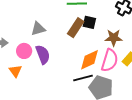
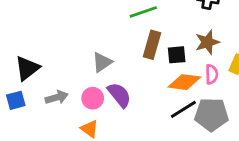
black square: (89, 22) -> (177, 55), moved
orange diamond: (90, 60) -> (184, 82), turned 50
pink semicircle: (110, 60) -> (212, 74), size x0.6

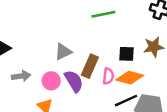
brown rectangle: (152, 45) -> (90, 66), moved
pink semicircle: (212, 74) -> (108, 76), moved

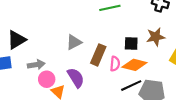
pink circle: (51, 81) -> (47, 79), moved
purple semicircle: (74, 81) -> (76, 78), moved

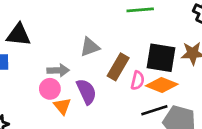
black triangle: (17, 40) -> (19, 35), turned 30
black square: (131, 43) -> (161, 58), size x1.6
gray arrow: (36, 65) -> (58, 70), moved

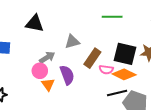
black triangle: (19, 35) -> (35, 23), moved
gray arrow: (58, 70) -> (47, 57), turned -35
pink semicircle: (138, 80) -> (106, 70), turned 80

